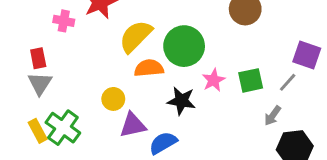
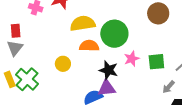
yellow semicircle: (136, 36) -> (83, 23), turned 30
purple triangle: (133, 125) -> (107, 88), moved

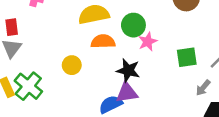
green circle: (114, 34) -> (133, 25), size x0.7
pink star: (132, 59) -> (148, 42), moved

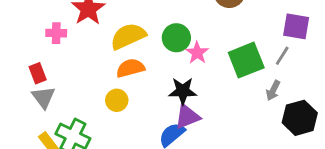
orange semicircle: (103, 41) -> (130, 68), moved
green square: (187, 57) -> (246, 60), size x1.4

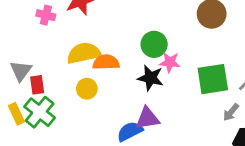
yellow semicircle: (128, 36) -> (84, 53), moved
pink star: (197, 53) -> (170, 62), turned 30
red rectangle: (38, 73) -> (37, 85), moved
black star: (183, 91) -> (150, 78), moved

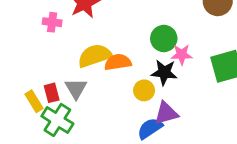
gray triangle: (21, 71) -> (76, 88), moved
yellow circle: (87, 89) -> (144, 90), moved
yellow rectangle: (16, 114) -> (34, 101), moved

